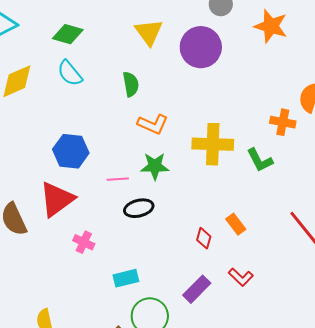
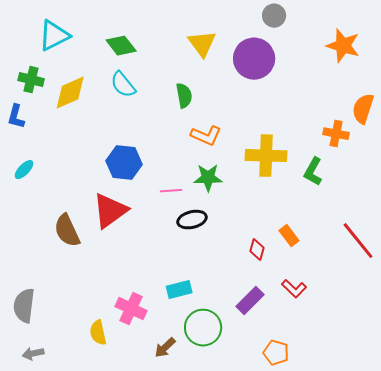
orange star: (271, 26) -> (343, 46), moved
green diamond: (68, 34) -> (121, 46), turned 36
green L-shape: (260, 160) -> (313, 172), turned 56
pink cross: (84, 242) -> (131, 309), moved, size x1.4

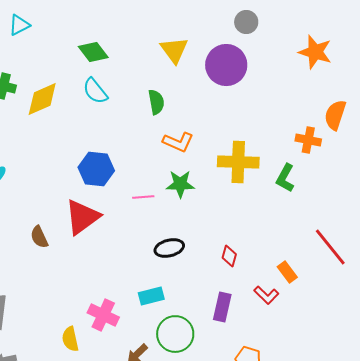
cyan triangle: (54, 36) -> (19, 25), moved, size x0.7
black ellipse: (192, 220) -> (169, 248), moved
brown semicircle: (67, 231) -> (39, 237), size x0.7
orange rectangle: (289, 236) -> (287, 272), moved
purple rectangle: (250, 301) -> (222, 307), turned -32

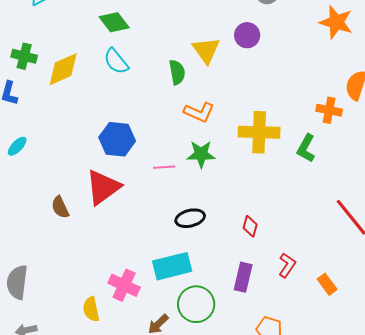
yellow triangle: (174, 50) -> (206, 50), moved
purple circle: (226, 65) -> (247, 35), size x0.6
orange rectangle: (287, 272) -> (327, 284), moved
red L-shape: (266, 295) -> (287, 265), turned -100
cyan rectangle: (151, 296) -> (172, 266), size x1.5

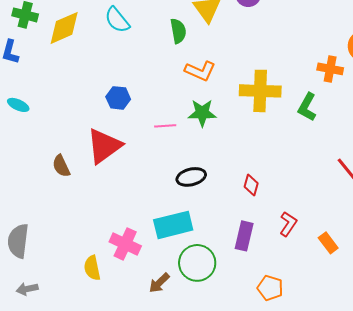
blue hexagon: (117, 139) -> (118, 98), size x0.7
cyan ellipse: (17, 146) -> (18, 105), turned 70

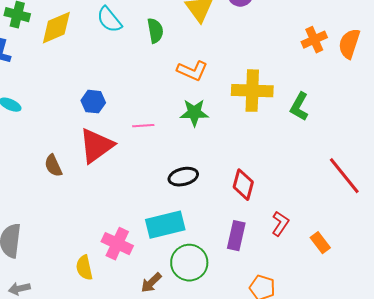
green semicircle: (178, 31) -> (155, 31), moved
orange cross: (330, 69) -> (314, 40), moved, turned -35
blue hexagon: (118, 98) -> (93, 102), moved
pink line: (165, 126) -> (143, 126), moved
red diamond: (251, 185) -> (243, 185), size x1.4

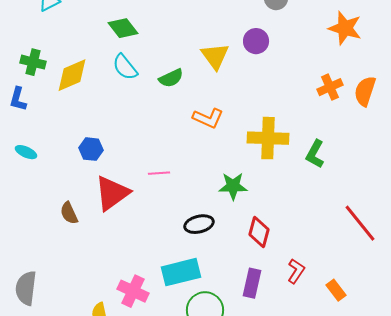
green semicircle: (155, 31) -> (171, 78), turned 75
blue hexagon: (93, 102) -> (91, 149), moved
green star: (194, 113) -> (233, 186), moved

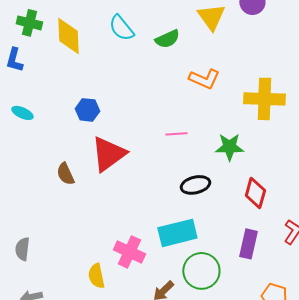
yellow diamond: (72, 75) -> (68, 36), turned -69
pink line: (159, 173) -> (176, 134), moved
gray semicircle: (26, 288) -> (22, 249), size x0.7

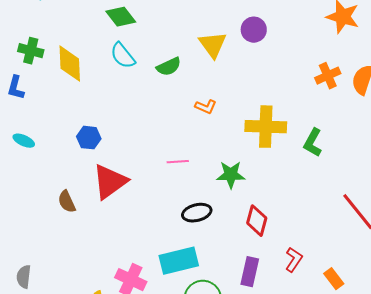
orange L-shape: (204, 79) -> (206, 107), size x0.7

